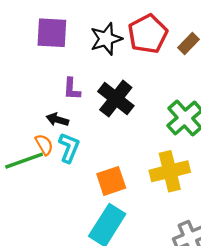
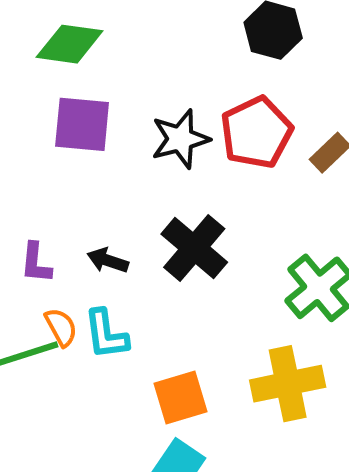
purple L-shape: (72, 89) -> (36, 263), moved
black arrow: (57, 120) -> (108, 260), moved
cyan L-shape: (69, 148) -> (106, 334), turned 148

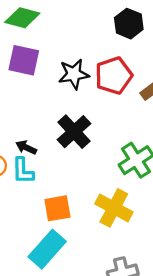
black arrow: (108, 260) -> (26, 147), moved
yellow cross: (288, 384) -> (114, 208), turned 33

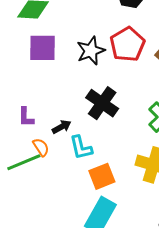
black arrow: (26, 147) -> (62, 127), turned 138
cyan L-shape: (23, 171) -> (81, 148), moved

